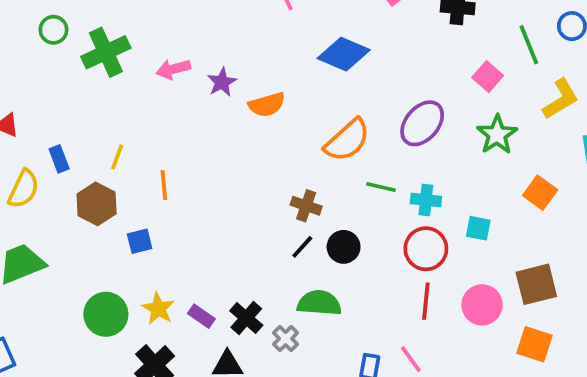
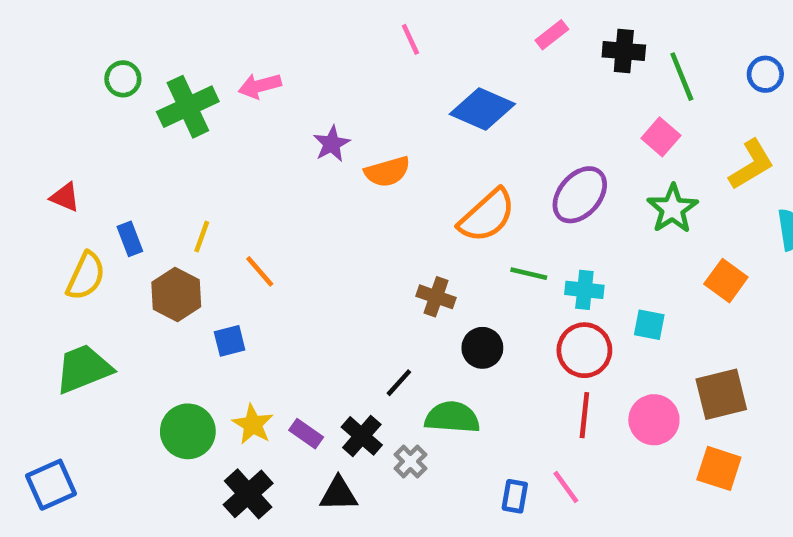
green line: (529, 45) -> (682, 77), moved
pink arrow: (173, 69) -> (260, 86), moved
orange line: (164, 185) -> (260, 271), turned -36
black line: (302, 247) -> (399, 383), moved

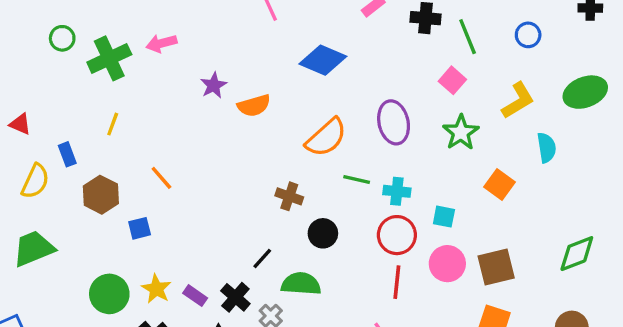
purple ellipse: (580, 195) -> (394, 122), turned -54
yellow line: (202, 237) -> (113, 124), moved
pink circle: (654, 420) -> (447, 264), moved

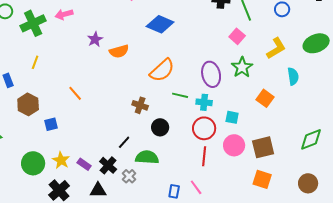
purple ellipse: (394, 122) -> (211, 74), moved
orange line: (161, 178) -> (75, 93), moved

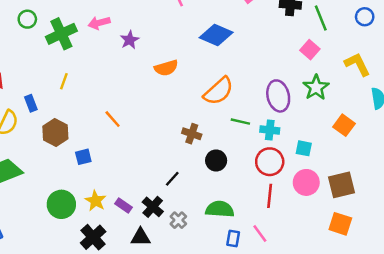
purple star: (95, 39) -> (130, 40), moved
yellow L-shape: (276, 48) -> (357, 64), turned -85
green semicircle: (147, 157) -> (220, 209), moved

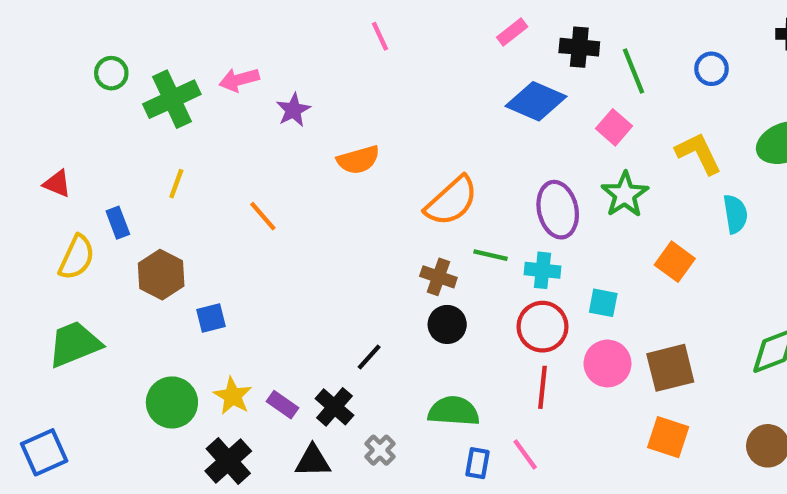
blue diamond: (216, 35) -> (536, 101), moved
orange line: (113, 119) -> (263, 216), moved
brown cross: (192, 134) -> (438, 277), moved
gray cross: (178, 220) -> (380, 450), moved

